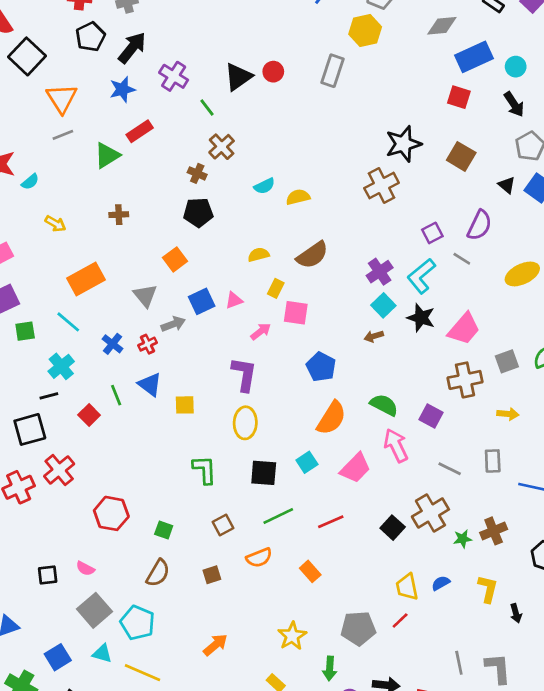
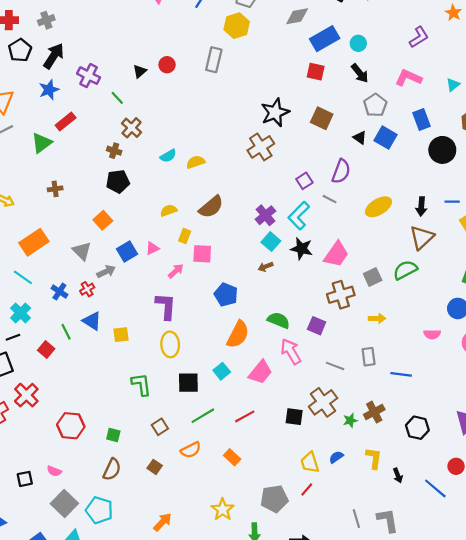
black triangle: (238, 77) -> (140, 71), size x0.6
black square: (393, 528) -> (294, 417), turned -30
brown square: (212, 575) -> (155, 467), turned -32

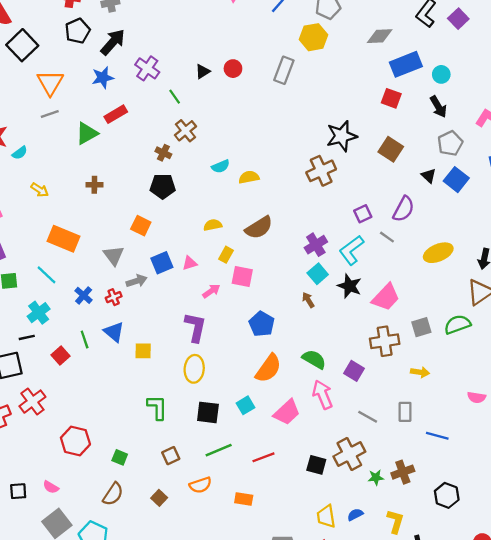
orange square: (103, 220) -> (141, 226), turned -30
orange rectangle: (34, 242) -> (64, 239), turned 48
brown arrow: (265, 267) -> (308, 300), turned 72
orange rectangle: (232, 457) -> (244, 499), turned -42

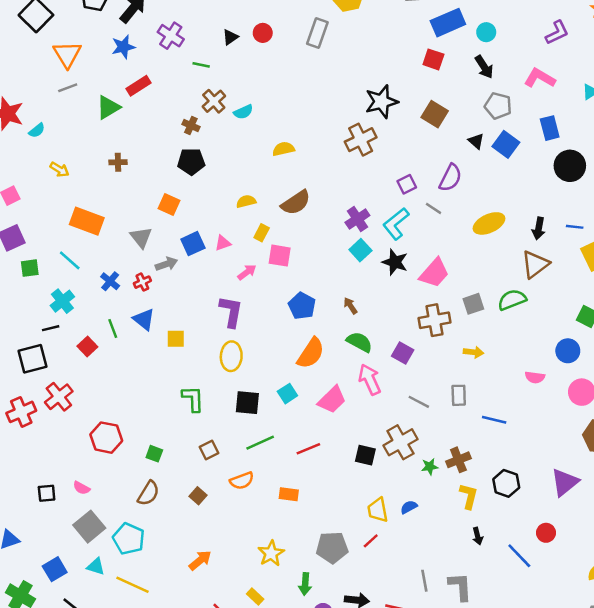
green line: (175, 97) -> (201, 65), turned -42
gray pentagon: (450, 143) -> (498, 106), turned -30
cyan semicircle: (221, 166) -> (243, 112), moved
brown arrow: (308, 300) -> (350, 306), moved
yellow L-shape: (395, 521) -> (469, 496), moved

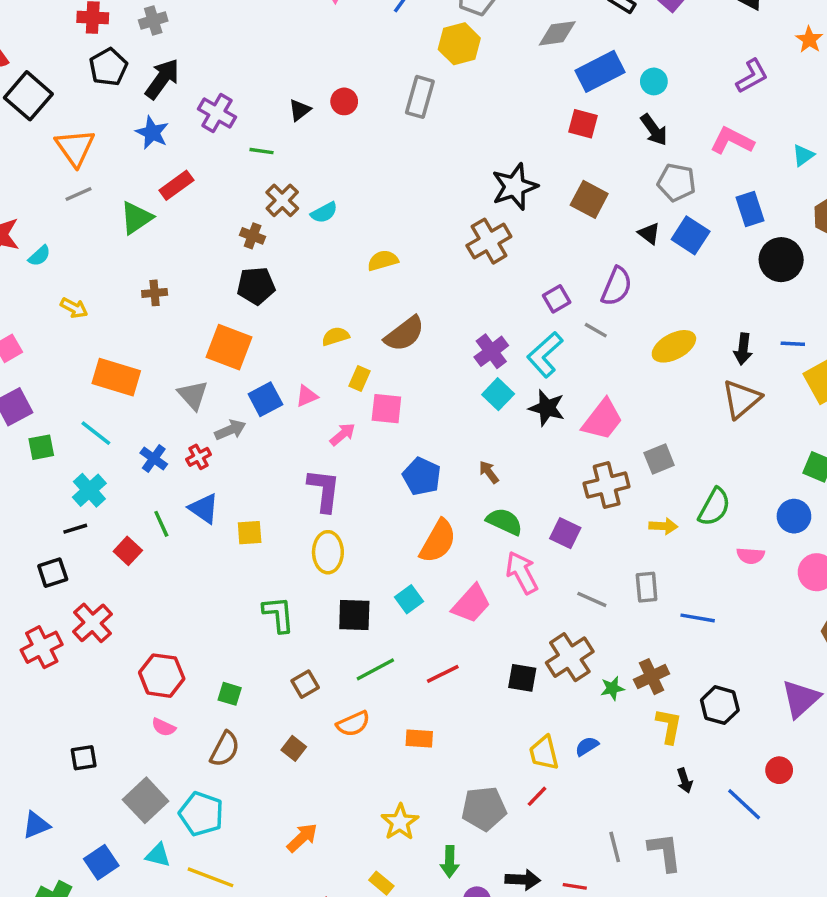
blue star: (123, 47) -> (152, 133), turned -30
orange square: (169, 204) -> (229, 347), size x1.5
green semicircle: (512, 300) -> (714, 507), moved, turned 144
black square: (32, 359) -> (53, 573), size x0.7
pink semicircle: (81, 488) -> (164, 727), moved

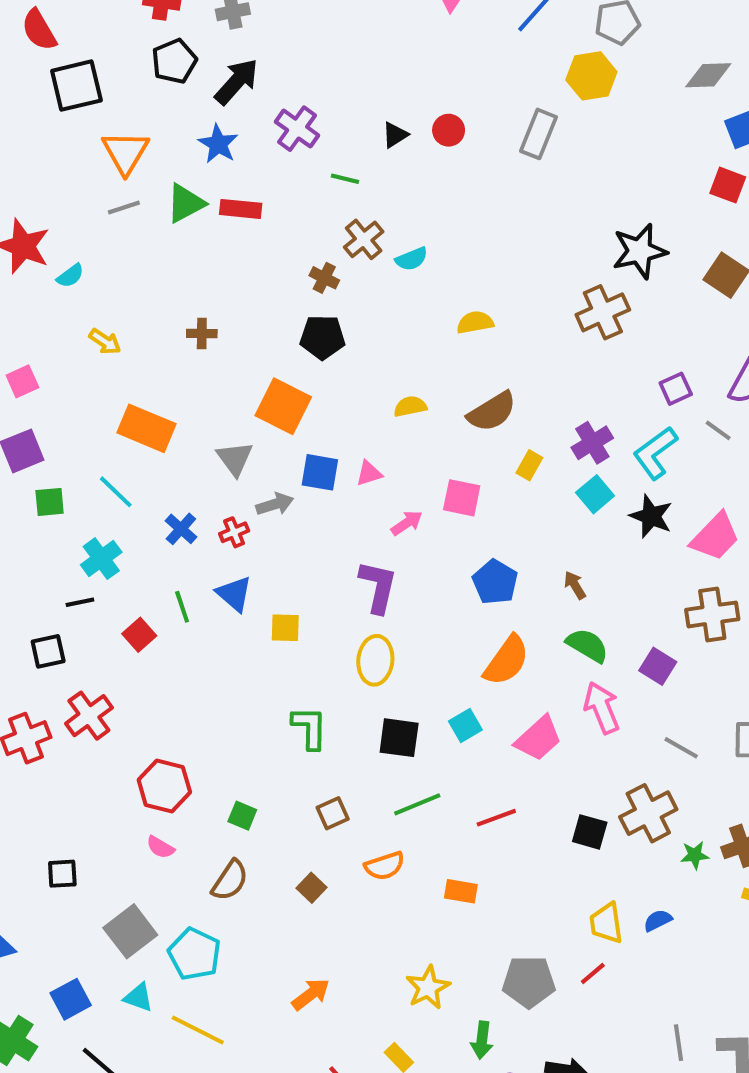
black square: (28, 96) -> (76, 86), turned 30
red rectangle: (176, 185) -> (241, 209), turned 36
green triangle: (136, 218) -> (186, 203), moved
yellow rectangle: (359, 379) -> (529, 465), moved
blue square: (265, 399) -> (320, 472), turned 32

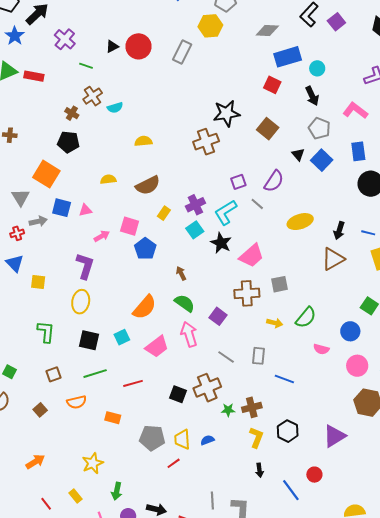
red circle: (449, 130) -> (139, 46), size x1.6
blue star: (218, 144) -> (15, 36), moved
blue pentagon: (495, 582) -> (145, 249), moved
gray pentagon: (529, 982) -> (152, 438), moved

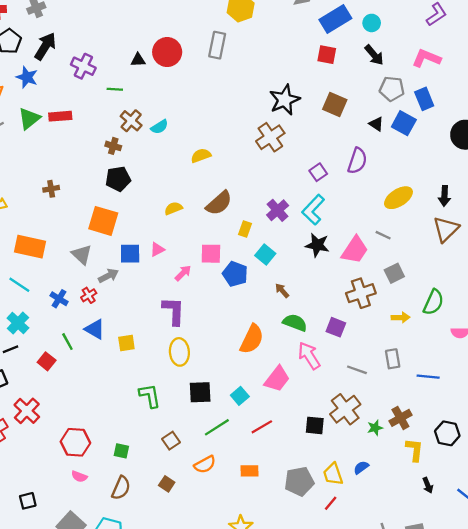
black triangle: (112, 46) -> (138, 60), turned 40
blue rectangle: (358, 151) -> (424, 99), moved
gray line: (257, 204) -> (383, 235), moved
cyan square: (195, 230) -> (265, 254), moved
cyan square: (122, 337) -> (240, 396), moved

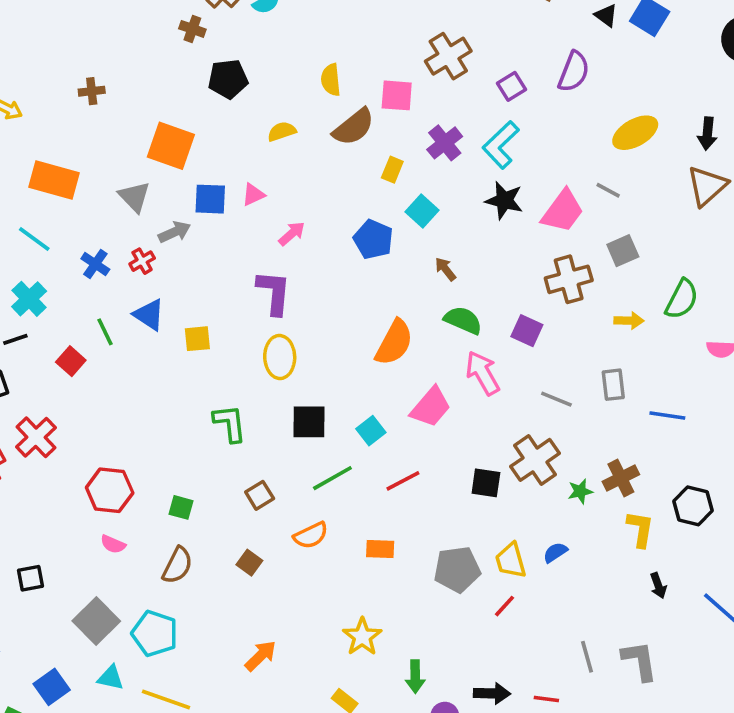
brown cross: (270, 137) -> (448, 56), moved
yellow semicircle: (201, 156) -> (331, 80), moved, turned -78
black pentagon: (118, 179) -> (228, 79), moved
pink square: (211, 254) -> (397, 95), moved

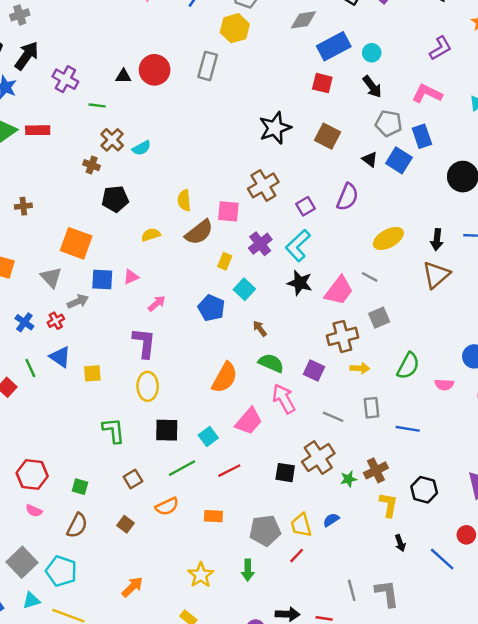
green semicircle: (682, 299) -> (408, 366), moved
yellow arrow: (629, 321) -> (360, 368), moved
green arrow: (415, 677) -> (248, 570), moved
cyan triangle: (111, 678) -> (31, 600), turned -30

